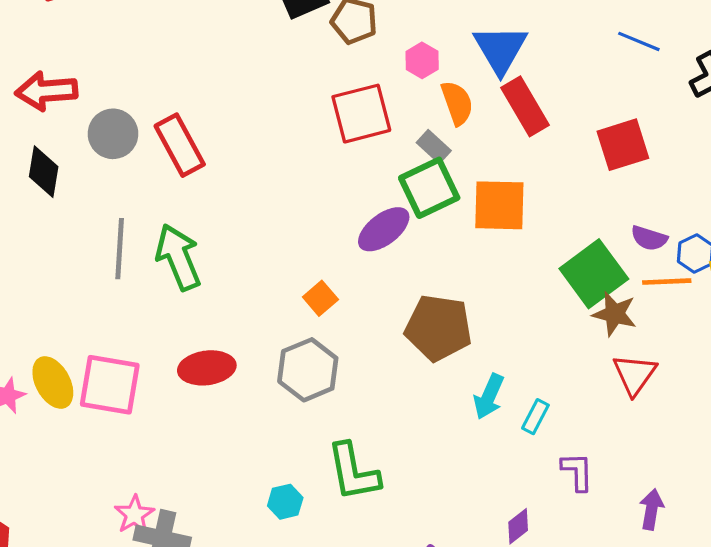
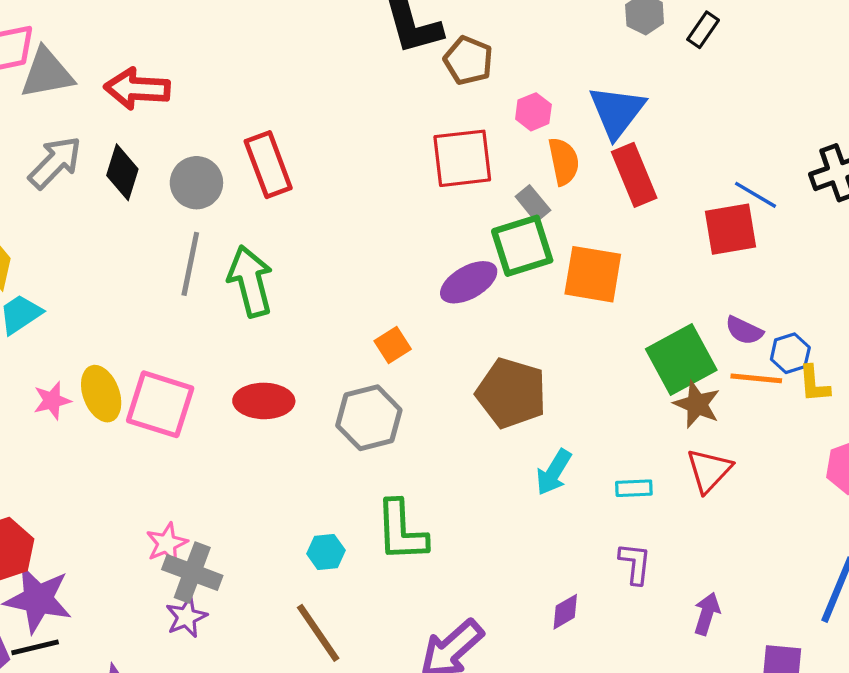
blue line: (639, 41) -> (756, 195), moved
gray circle: (113, 134) -> (196, 183), moved
cyan rectangle: (535, 417) -> (634, 488), moved, turned 52

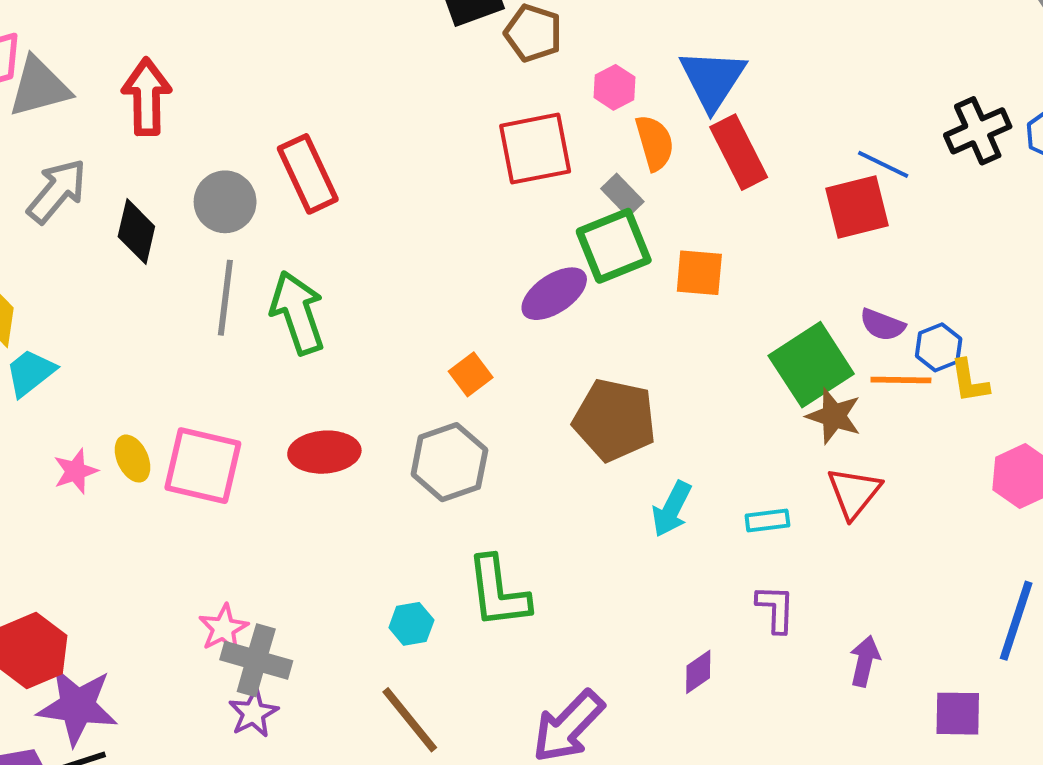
red arrow: (137, 89) -> (147, 97), turned 90
black diamond: (122, 172) -> (136, 232), moved
orange square: (593, 274) -> (699, 273), size x0.7
yellow ellipse: (101, 394) -> (133, 459), size x0.7

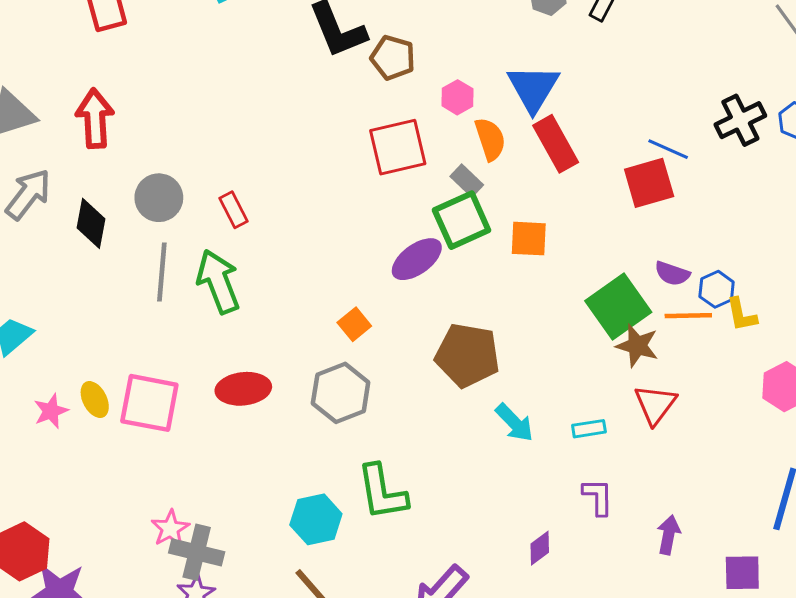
red rectangle: (308, 174) -> (233, 210), moved, size x0.6
cyan arrow: (672, 509) -> (514, 423), turned -69
cyan hexagon: (411, 624) -> (316, 519), size x1.5

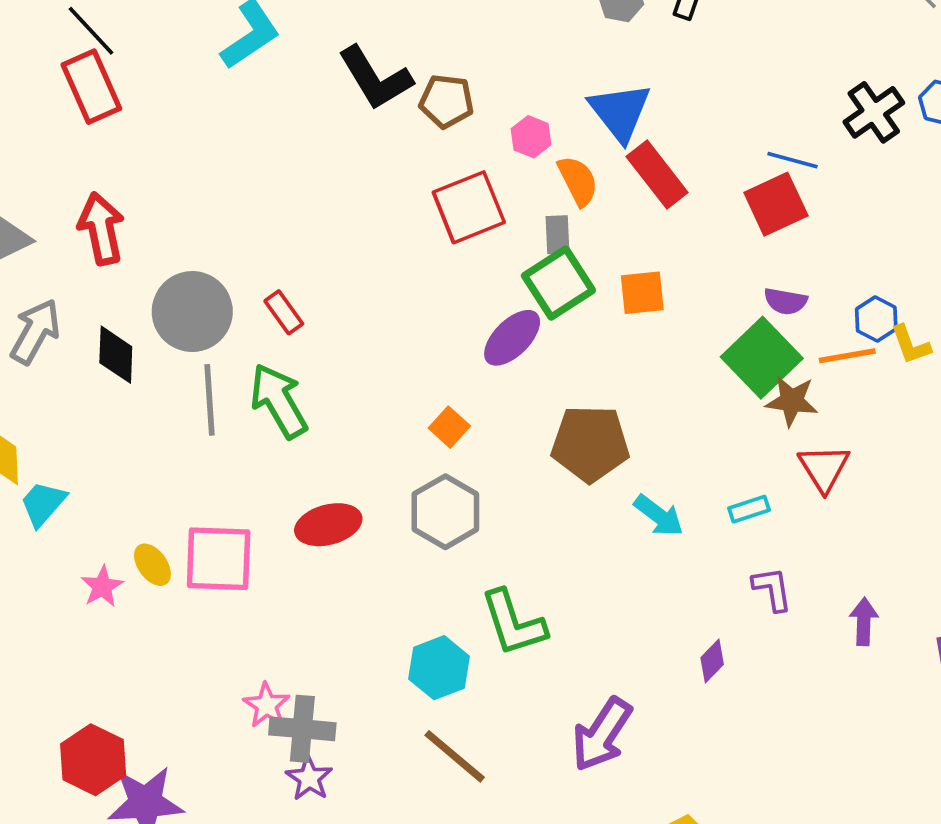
gray rectangle: (467, 181) -> (557, 235), turned 52
gray circle: (159, 198) -> (192, 312), size x1.4
purple semicircle: (672, 274) -> (785, 301), moved

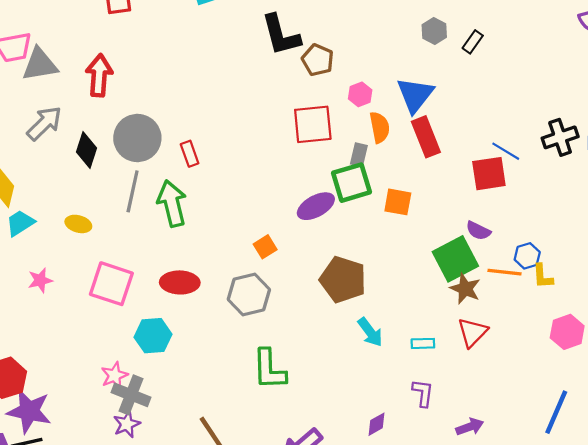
yellow ellipse: (152, 565) -> (78, 224), moved, turned -55
purple arrow: (864, 622) -> (470, 427), turned 52
cyan hexagon: (439, 668) -> (153, 336), moved

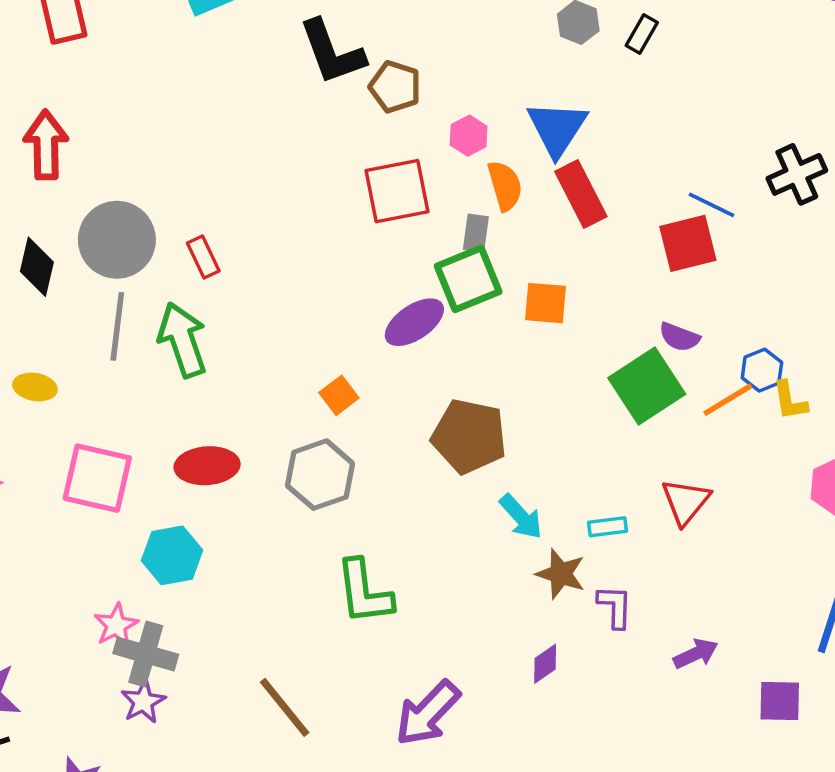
orange line: (504, 272) -> (728, 400), turned -32
brown star: (465, 289) -> (561, 574), moved

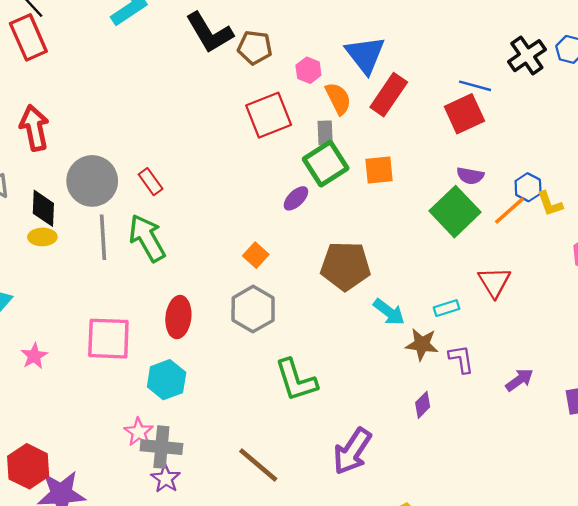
red rectangle: (581, 194) -> (389, 95), turned 72
purple ellipse: (414, 322) -> (296, 198), size x0.7
yellow ellipse: (35, 387) -> (42, 237), moved
red ellipse: (207, 466) -> (178, 317), turned -69

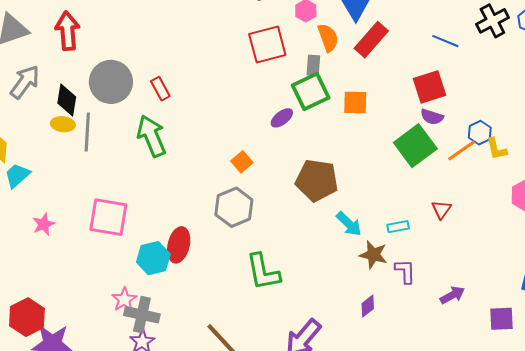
red square: (464, 114) -> (430, 87), moved
gray line: (103, 237) -> (87, 132), moved
red triangle: (494, 282) -> (441, 209), size x0.7
red ellipse: (178, 317) -> (179, 245), moved

